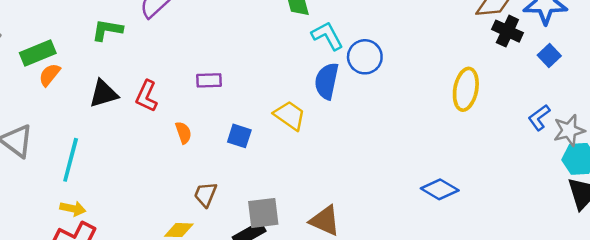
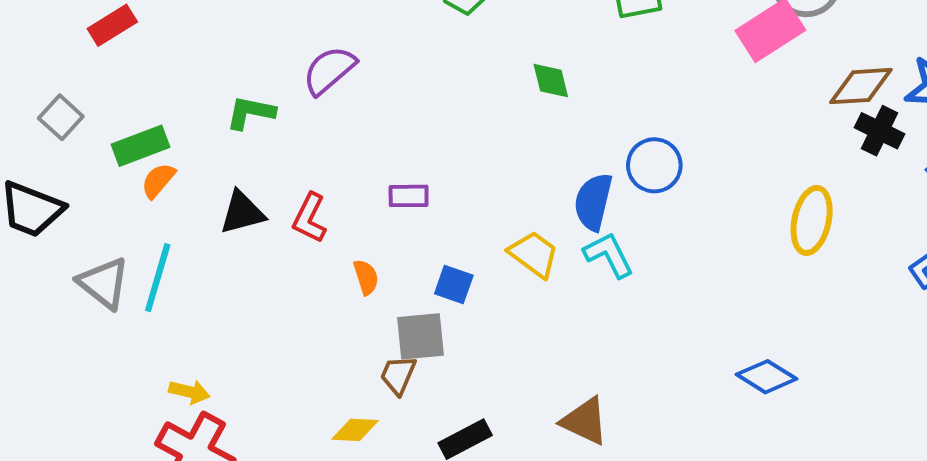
cyan L-shape: (327, 36) -> (609, 255), moved
cyan line: (71, 160) -> (158, 278), moved
gray square: (263, 213) -> (421, 336), moved

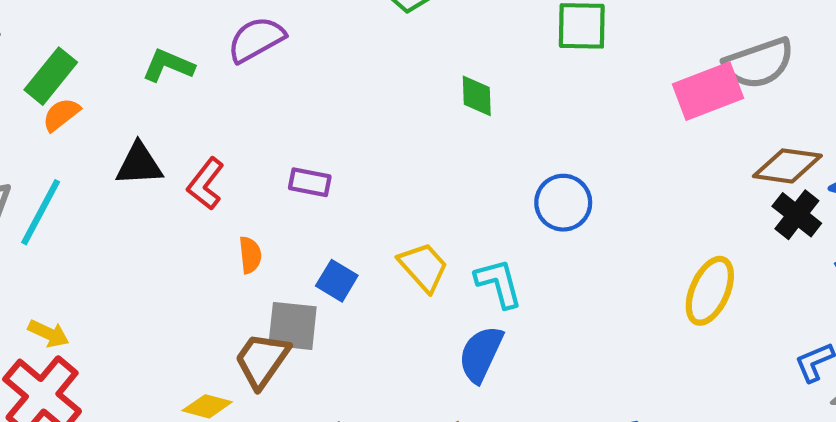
green rectangle: (141, 146) -> (51, 76), turned -42
blue semicircle: (593, 202) -> (481, 354), moved
brown trapezoid: (398, 375) -> (262, 360), size x1.4

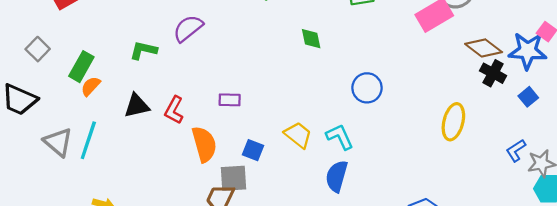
brown diamond: (787, 166) -> (484, 48), turned 39
orange semicircle: (250, 255) -> (204, 144), size x1.8

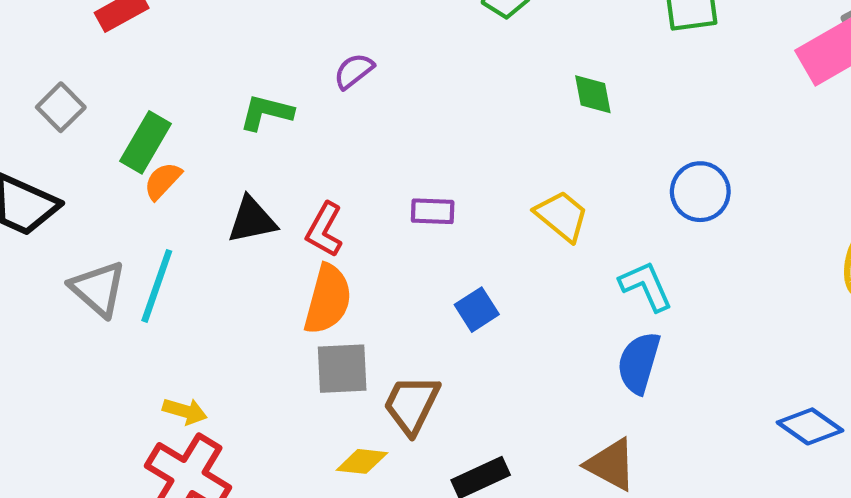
purple semicircle: (188, 28) -> (354, 71), size x0.7
yellow trapezoid: (298, 135) -> (562, 216), moved
orange semicircle: (204, 144) -> (328, 299), moved, turned 30
blue square: (253, 150) -> (477, 310), turned 35
gray square: (233, 178) -> (342, 369), moved

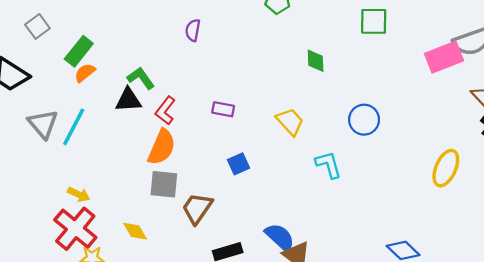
purple semicircle: (354, 71) -> (193, 30), turned -50
green L-shape: (266, 112) -> (141, 78), moved, turned 32
blue semicircle: (639, 363) -> (280, 237), moved, turned 108
yellow diamond: (362, 461) -> (135, 231), moved, turned 45

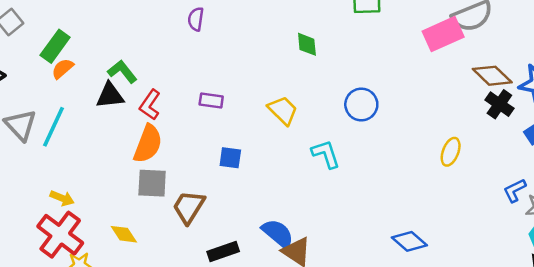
purple semicircle: (193, 30) -> (196, 19), moved
blue square: (239, 164) -> (230, 158), turned 35
yellow ellipse: (446, 168) -> (451, 152), size x0.7

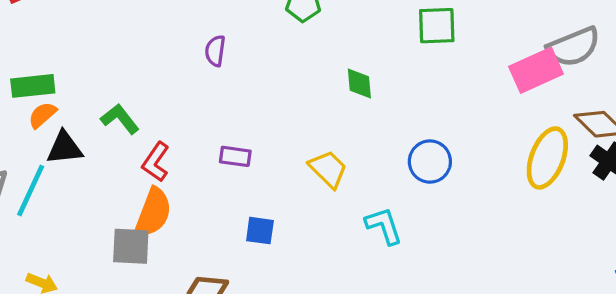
green rectangle: (55, 46) -> (33, 86), turned 48
black triangle: (110, 95) -> (65, 148), moved
yellow ellipse: (451, 152) -> (547, 158), moved, size x1.6
gray square: (152, 183) -> (131, 246), moved

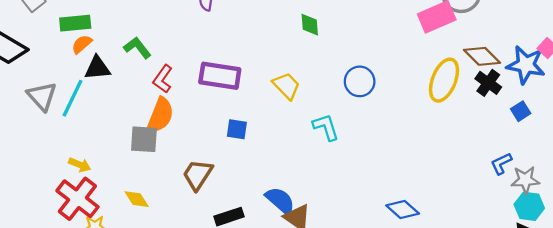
purple rectangle: (235, 156) -> (220, 76), size x1.8

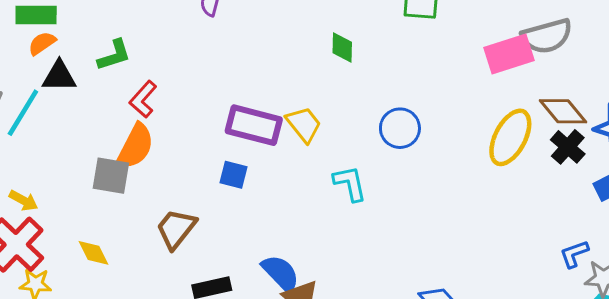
green L-shape: (137, 48) -> (114, 55), turned 104
purple rectangle: (220, 76) -> (254, 125), moved

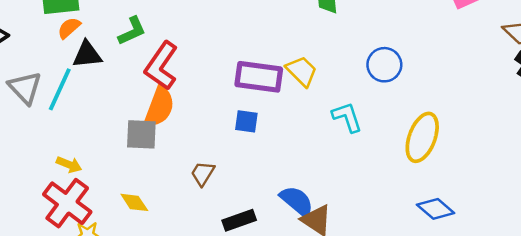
red L-shape: (143, 99) -> (161, 66), size x1.5
yellow ellipse: (510, 137) -> (422, 137), moved
brown trapezoid: (176, 229) -> (203, 173), size x0.7

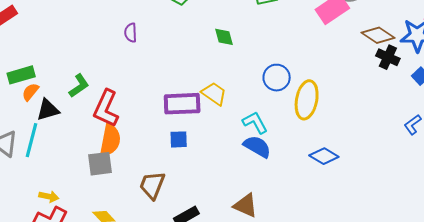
yellow ellipse: (422, 137) -> (307, 100), moved
brown trapezoid: (203, 173) -> (152, 185), size x1.4
blue semicircle: (297, 201) -> (257, 147), moved
blue diamond: (436, 209) -> (324, 156), moved

